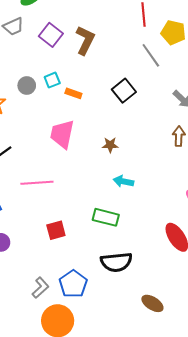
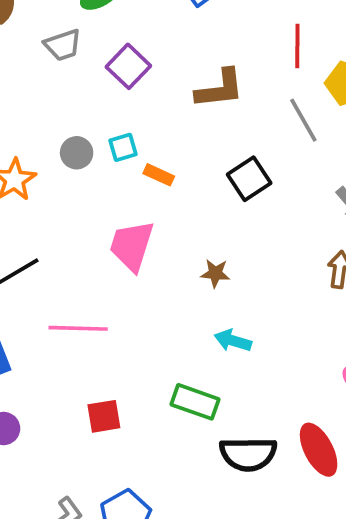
brown L-shape: (85, 40) -> (220, 89), moved, turned 52
black semicircle: (116, 262) -> (248, 454), moved

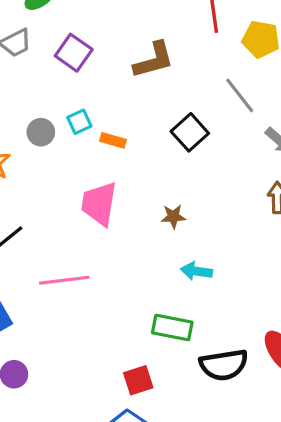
gray line: (303, 120) -> (240, 95), moved
red square: (104, 416) -> (138, 380), moved

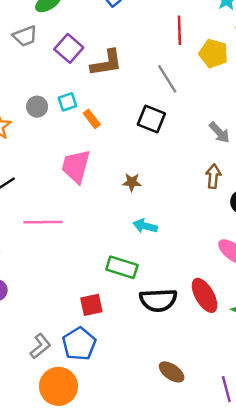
brown L-shape: (154, 60) -> (106, 63), moved
gray line: (240, 95) -> (167, 79), moved
black square: (190, 132) -> (151, 119), turned -32
orange rectangle: (113, 140) -> (92, 119), turned 30

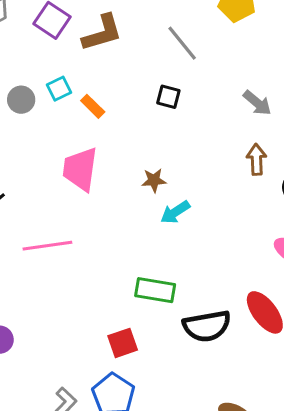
black square: (151, 119) -> (168, 97), size x0.7
cyan arrow: (145, 226) -> (175, 212), moved, turned -40

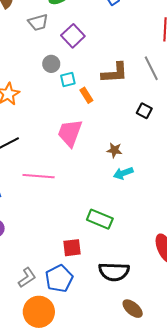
brown L-shape: (102, 33) -> (115, 73), moved
black square: (168, 97) -> (144, 111), moved
gray circle: (21, 100) -> (51, 64), moved
black semicircle: (207, 326) -> (114, 272), moved

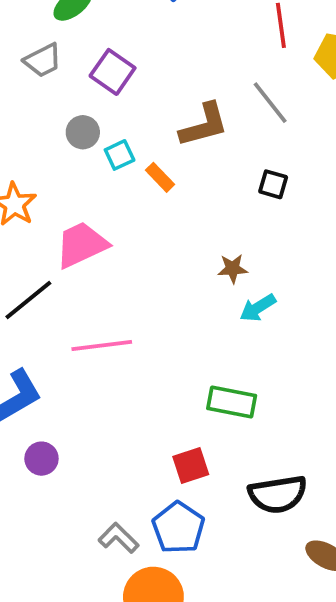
pink trapezoid: (70, 133) -> (81, 245), moved, turned 56
gray L-shape: (27, 278) -> (119, 538), turned -90

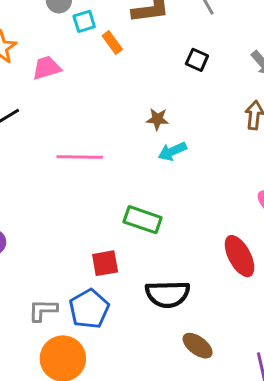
pink trapezoid: (81, 245) -> (47, 68), moved, size x0.7
pink line: (102, 345) -> (80, 157), moved
gray L-shape: (119, 538) -> (43, 310), turned -52

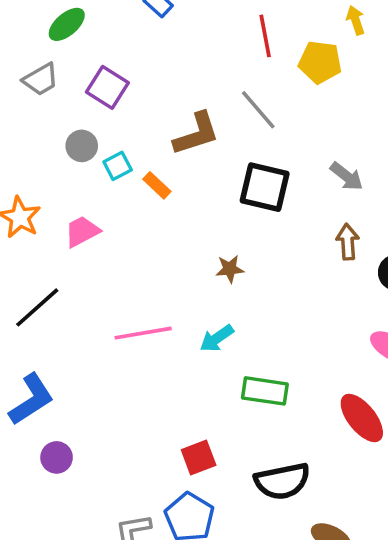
black square: (197, 60) -> (265, 187), size x1.8
cyan arrow: (172, 151) -> (217, 338), moved
green rectangle: (143, 220) -> (265, 391), moved

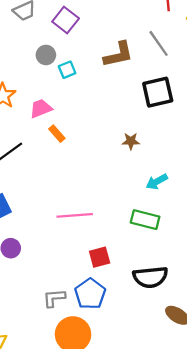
orange rectangle: (157, 185) -> (57, 134), moved
black square: (265, 187) -> (158, 92), turned -32
pink line: (143, 333) -> (75, 215), moved
cyan arrow: (217, 338) -> (157, 182), moved

